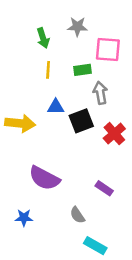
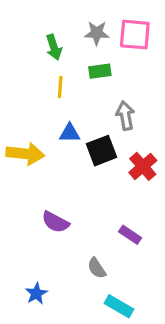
pink square: (108, 49) -> (135, 35), moved
green rectangle: (82, 70) -> (100, 71), moved
purple semicircle: (44, 178) -> (55, 222), size x0.7
blue star: (24, 218) -> (36, 294), moved, turned -30

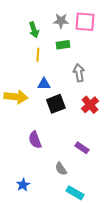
black square: (101, 151) -> (56, 104), moved
purple semicircle: (55, 222) -> (35, 140), turned 42

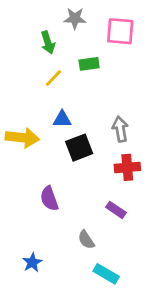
gray star: (61, 21) -> (75, 18), moved
yellow line: (38, 55) -> (54, 78), turned 40
gray arrow: (79, 73) -> (120, 129), moved
red cross: (90, 105) -> (127, 167), moved, turned 36

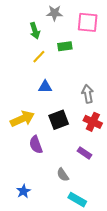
yellow arrow: (22, 138) -> (22, 119), moved, turned -30
black square: (79, 148) -> (59, 120), moved
red cross: (127, 167) -> (93, 122), turned 30

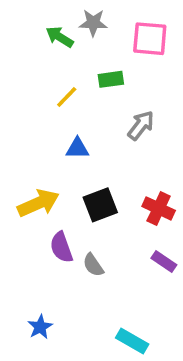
green arrow: (35, 31) -> (60, 37), moved, turned 140
gray arrow: (88, 94) -> (141, 125), moved, turned 48
purple rectangle: (85, 153) -> (164, 261), moved
gray semicircle: (63, 175) -> (93, 265), moved

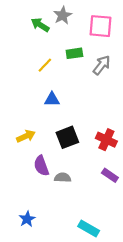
gray star: (93, 23) -> (63, 15), turned -30
gray arrow: (141, 125) -> (102, 65), moved
yellow arrow: (38, 203) -> (26, 136), size x0.7
gray semicircle: (93, 265) -> (63, 178), turned 126

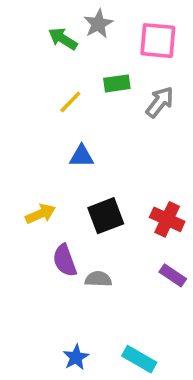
blue star: (27, 219) -> (76, 357), moved

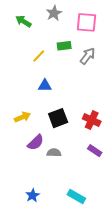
green arrow: (63, 39) -> (23, 21), moved
purple semicircle: (65, 260) -> (36, 142), turned -114
blue star: (76, 357) -> (33, 195), moved

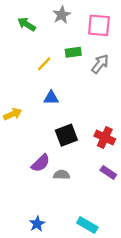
yellow arrow: (22, 117) -> (13, 114), moved

